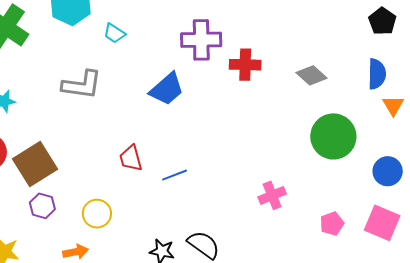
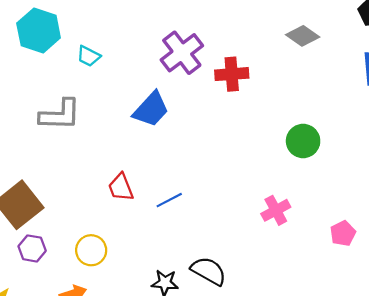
purple cross: (201, 40) -> (182, 53), turned -30
gray diamond: (312, 75) -> (303, 36), moved
green circle: (333, 136) -> (303, 141), moved, size x0.7

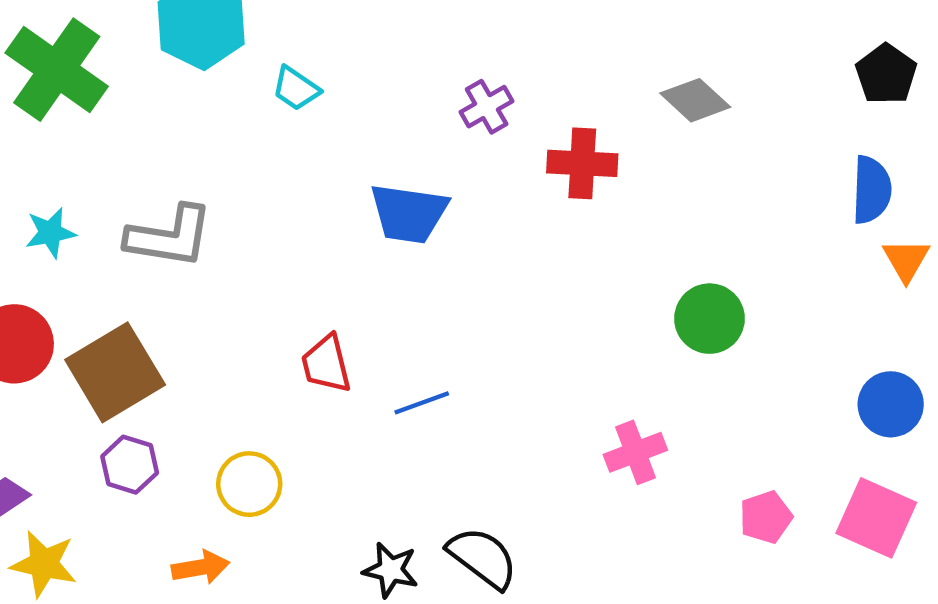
gray diamond: (303, 36) -> (695, 100), moved
purple cross: (182, 53) -> (487, 107), size x0.6
blue trapezoid: (151, 109) -> (409, 213), turned 48
gray L-shape: (60, 115) -> (169, 237), moved

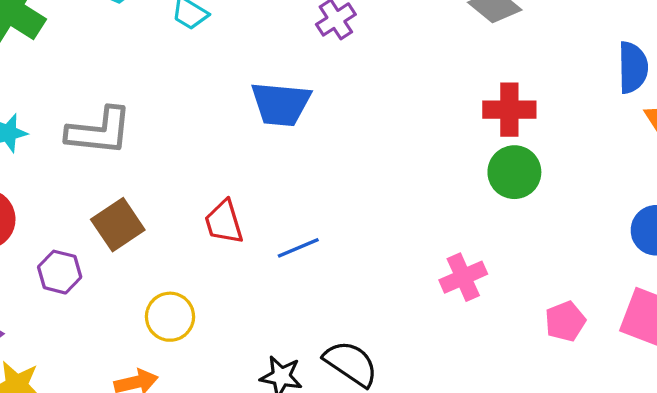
red cross: (582, 163) -> (509, 110), moved
brown square: (115, 372) -> (118, 225), moved, size x0.7
purple hexagon: (130, 465) -> (60, 272), moved

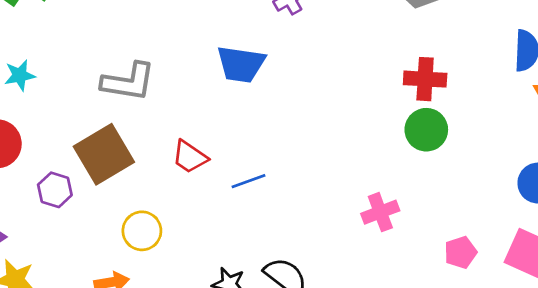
gray L-shape: (99, 131) -> (128, 82), moved
red trapezoid: (224, 222) -> (190, 157), turned -42
brown square: (118, 225) -> (104, 154), size x1.4

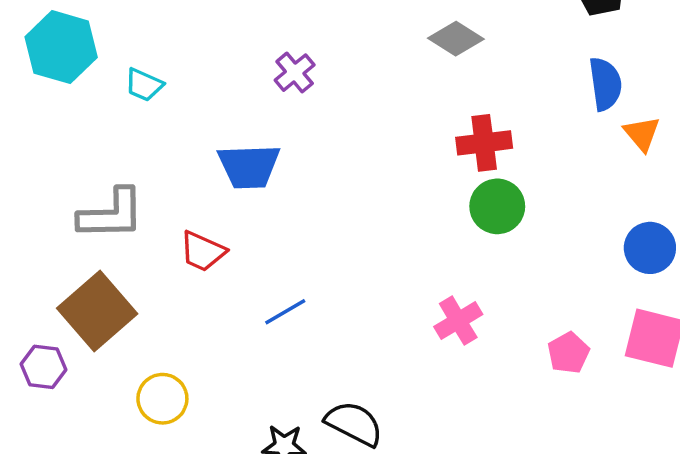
red trapezoid: (190, 157) -> (203, 251), moved

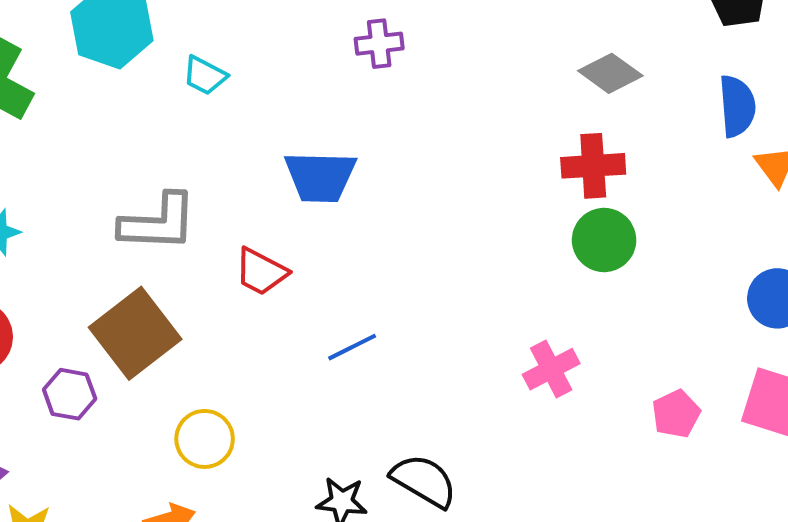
gray diamond: (456, 39) -> (610, 73), moved
purple cross: (295, 73) -> (379, 44), moved, turned 30

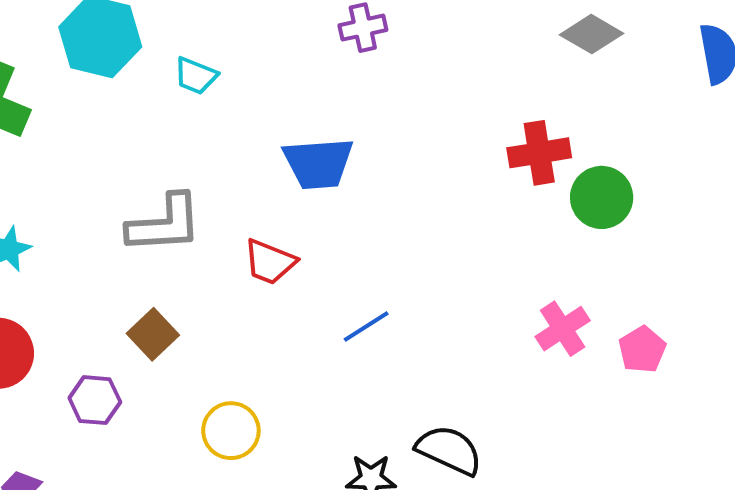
red cross: (593, 166) -> (539, 153), moved
brown square: (135, 333) -> (153, 334), size x0.6
pink pentagon: (676, 414) -> (642, 350), moved

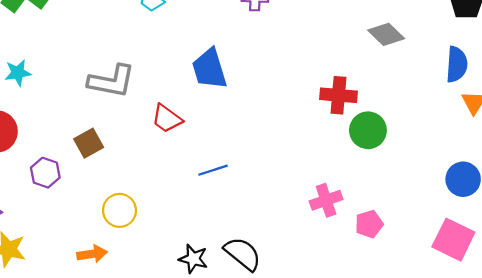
blue trapezoid: (318, 163) -> (209, 69), turned 63

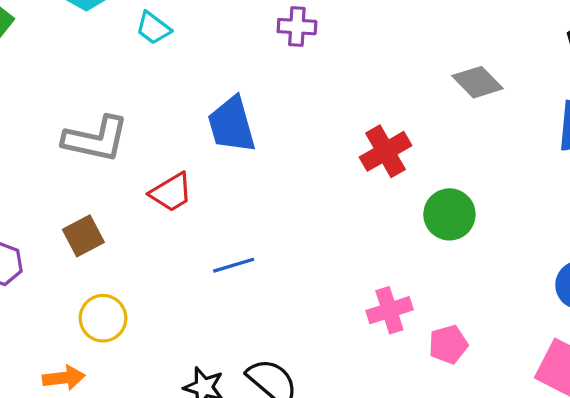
red cross: (338, 95) -> (386, 151), moved, turned -36
red trapezoid: (167, 119) -> (171, 192), turned -68
brown square: (89, 143) -> (83, 236), moved

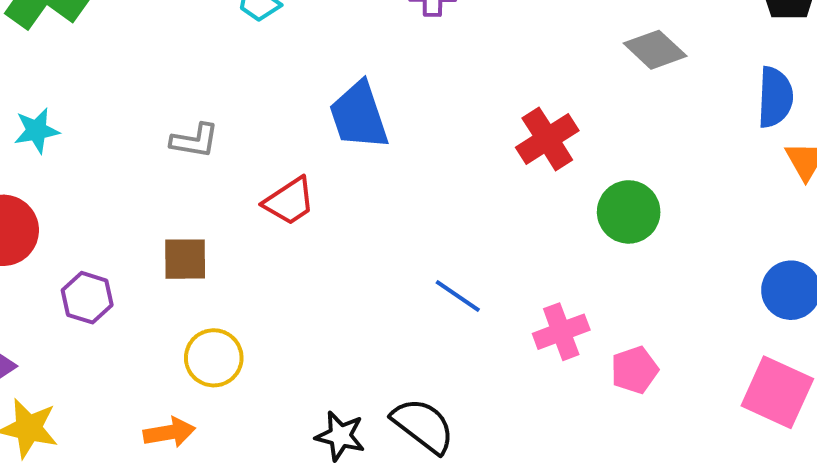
gray L-shape: (96, 139) -> (195, 141), size x0.6
brown square: (83, 236) -> (185, 259), turned 30
blue line: (234, 265) -> (458, 296), moved, turned 54

